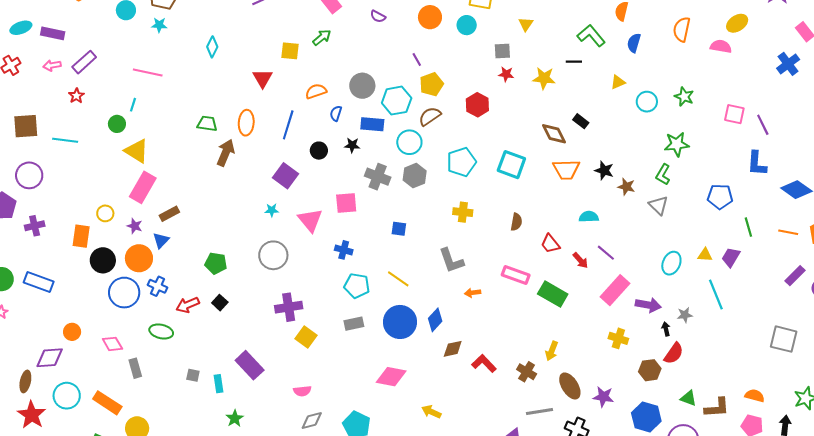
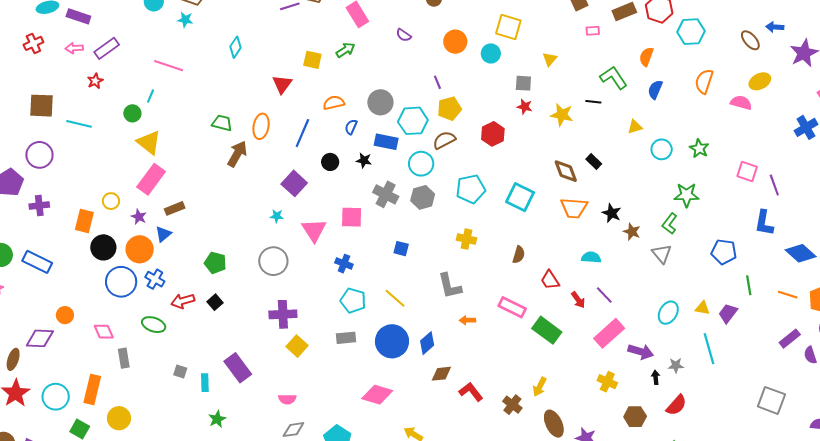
red semicircle: (674, 353) -> (676, 405), moved
cyan circle: (67, 396) -> (56, 397), moved
orange rectangle: (107, 403) -> (92, 390), turned 64

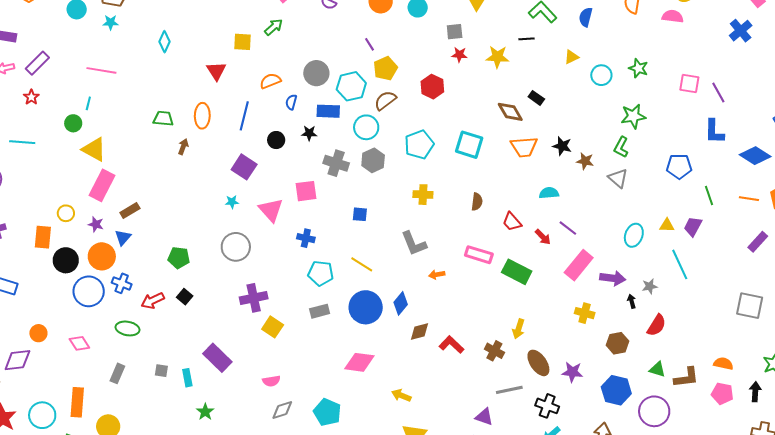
brown arrow: (237, 154) -> (183, 147), size x0.6
gray rectangle: (124, 358) -> (117, 373), moved, turned 42

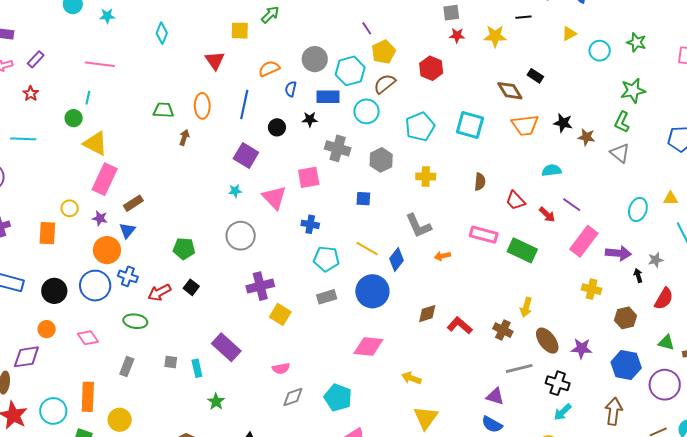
purple rectangle: (37, 63) -> (36, 59), size x0.7
gray hexagon: (373, 160) -> (381, 160), moved
black circle: (66, 260) -> (54, 291), moved
blue diamond: (401, 303) -> (396, 260), moved

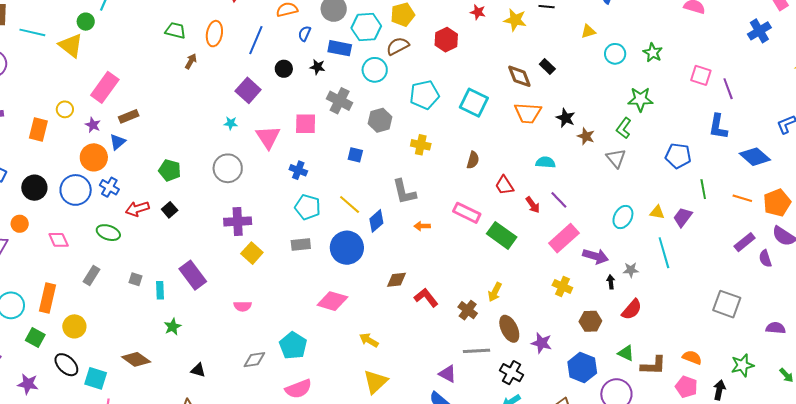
yellow triangle: (95, 143) -> (71, 46), moved
gray diamond: (293, 397) -> (254, 360), moved

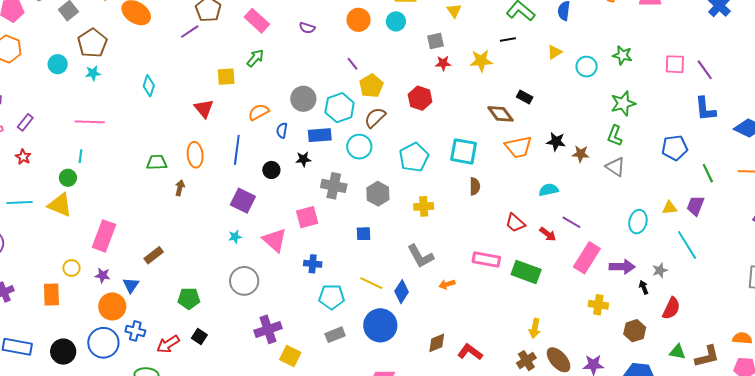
brown rectangle: (129, 116) -> (154, 255), moved
brown semicircle: (473, 160) -> (475, 186), moved
brown cross: (468, 310) -> (526, 361), moved, turned 36

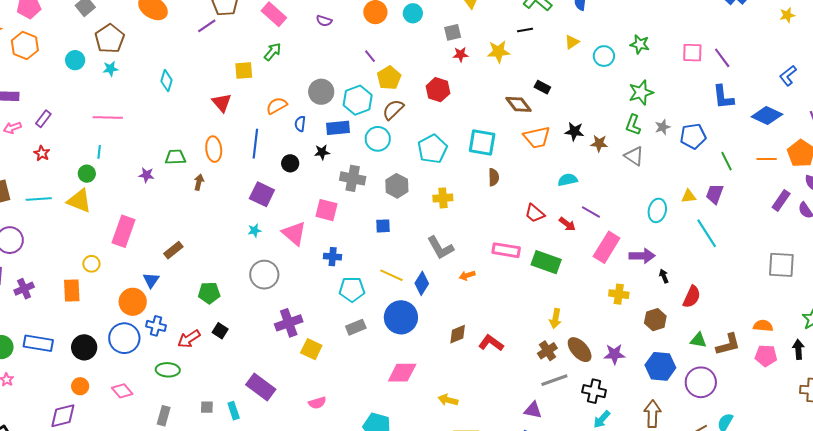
pink square: (307, 217) -> (326, 210), turned 30
gray star: (660, 270) -> (663, 127), moved
purple star: (103, 275) -> (146, 175), moved

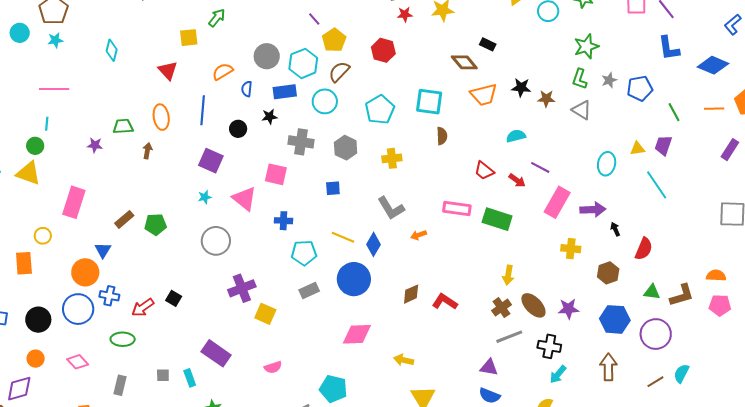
green pentagon: (209, 293) -> (155, 224), moved

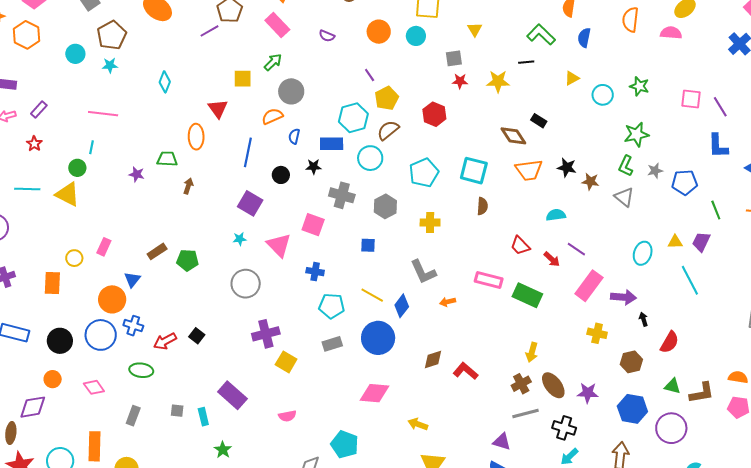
gray circle: (267, 56) -> (291, 91), moved
orange ellipse: (161, 117) -> (196, 137), moved
pink rectangle: (74, 202) -> (104, 247), moved, size x0.6

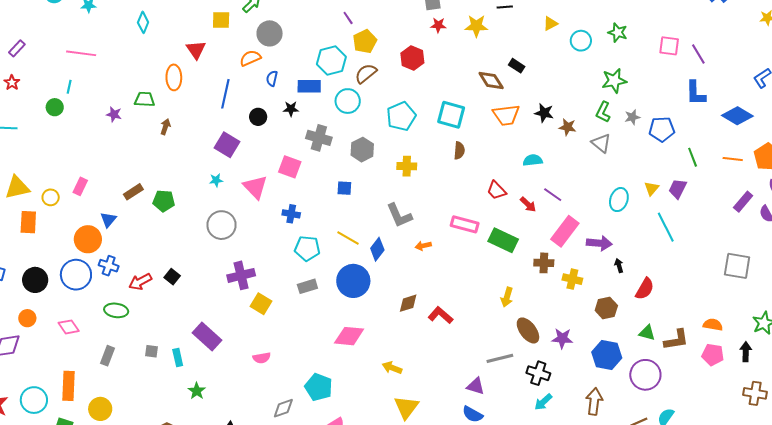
yellow triangle: (68, 194) -> (17, 187), moved, turned -40
yellow triangle: (675, 242) -> (652, 189), turned -49
brown cross: (521, 384) -> (544, 263), moved, turned 30

